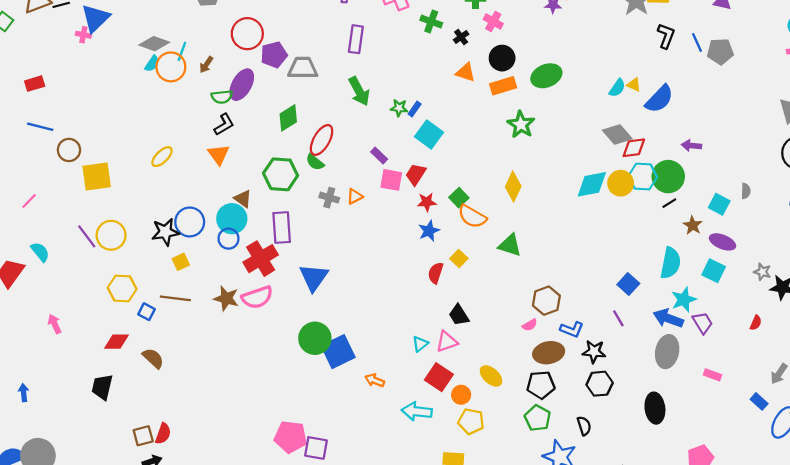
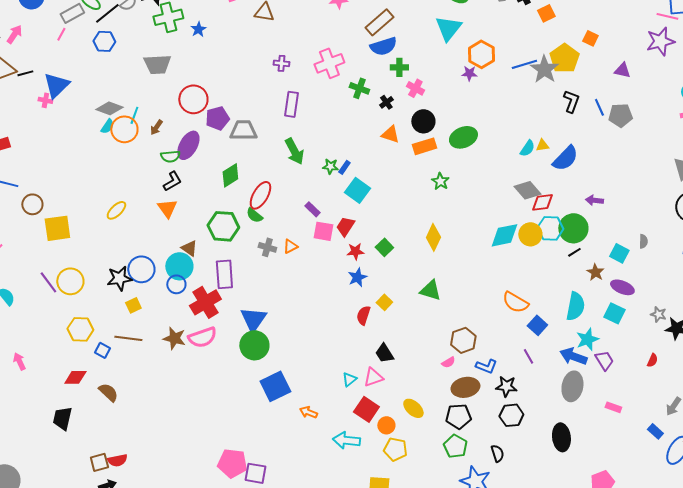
yellow triangle: (634, 85) -> (542, 145), turned -32
green star: (521, 124) -> (440, 181), size x0.7
orange semicircle: (472, 216) -> (515, 302), moved
green circle: (315, 338) -> (254, 345), moved
red semicircle: (163, 434) -> (117, 460), turned 60

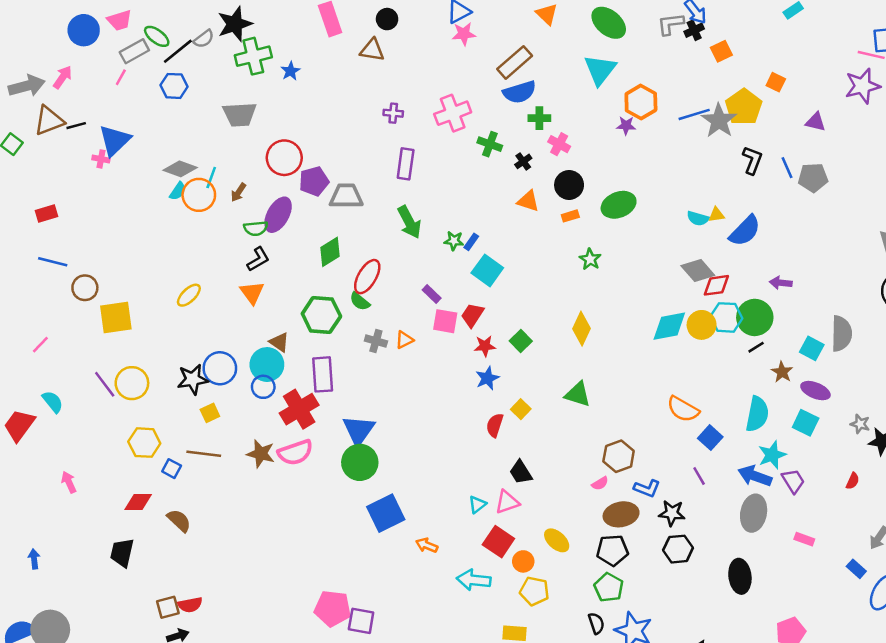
orange rectangle: (424, 146) -> (570, 216), size x0.6
cyan semicircle: (527, 148) -> (698, 218), turned 72
gray semicircle: (643, 241) -> (841, 334), size x2.0
black semicircle: (497, 453) -> (596, 623), moved

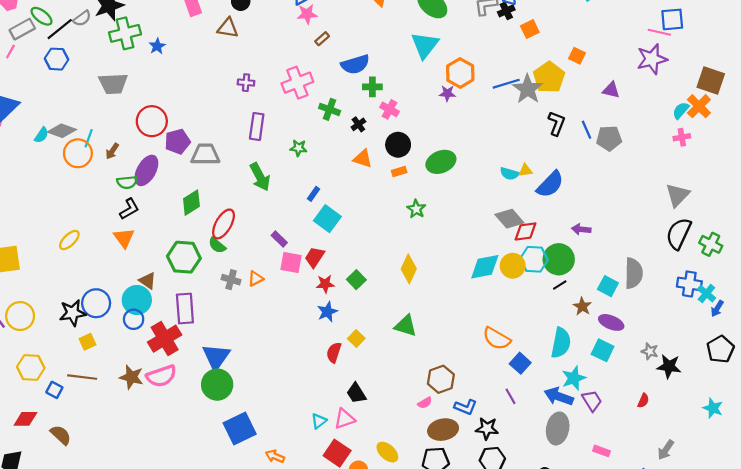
brown rectangle: (515, 62) -> (322, 39), moved, size x0.5
cyan semicircle: (178, 191) -> (41, 135), moved
green star: (454, 241) -> (298, 148), moved

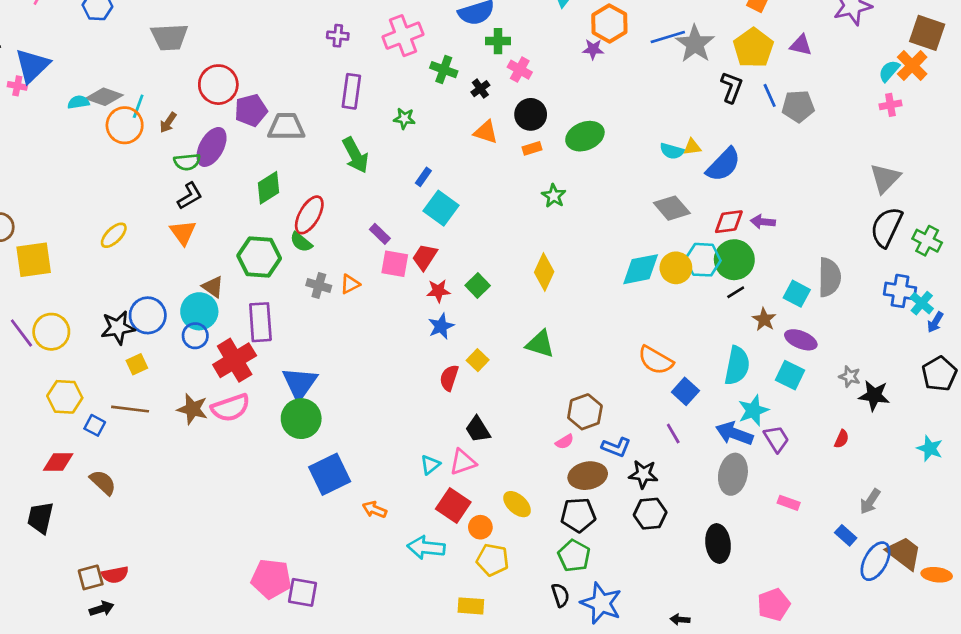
yellow pentagon: (549, 77) -> (753, 48), moved
cyan semicircle: (41, 135) -> (78, 102), turned -133
red diamond: (525, 231) -> (729, 222), moved

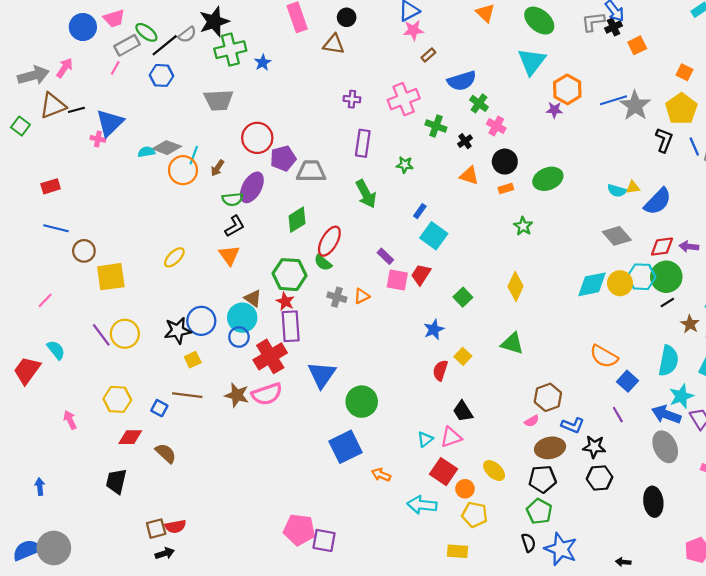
green cross: (498, 41) -> (479, 103), turned 36
red star: (438, 291) -> (285, 301), moved, turned 30
yellow hexagon: (65, 397) -> (117, 399), moved
green circle: (301, 419) -> (362, 402), moved
gray ellipse: (733, 474) -> (665, 447), turned -36

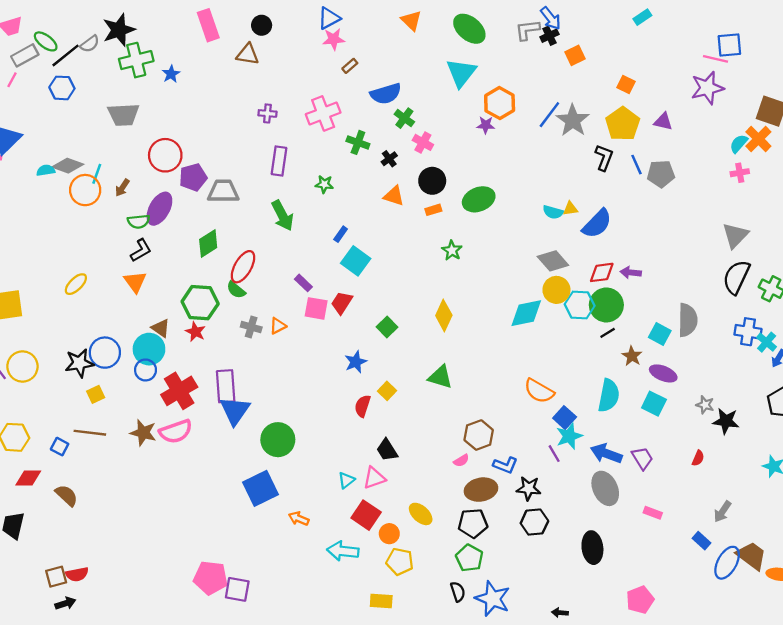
blue line: (614, 100) -> (549, 115), turned -36
yellow circle: (620, 283) -> (556, 290), moved
purple rectangle: (291, 326) -> (226, 386), moved
cyan star: (681, 396) -> (569, 436), moved

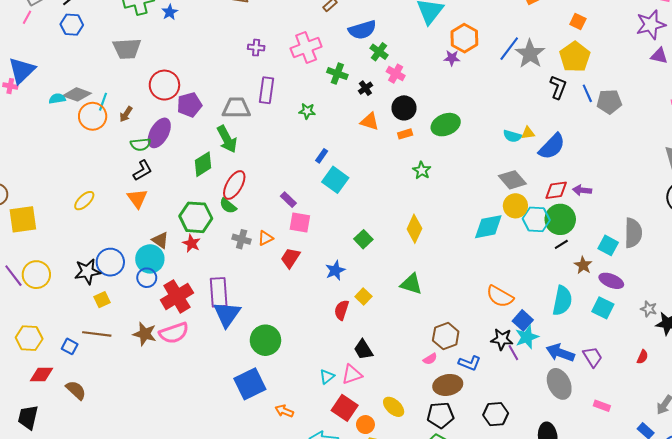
purple triangle: (663, 122) -> (659, 56), moved
gray trapezoid: (223, 191) -> (236, 108), moved
green arrow: (282, 216) -> (227, 139), moved
red trapezoid: (342, 303) -> (290, 258), moved
black star: (529, 488) -> (502, 339), moved

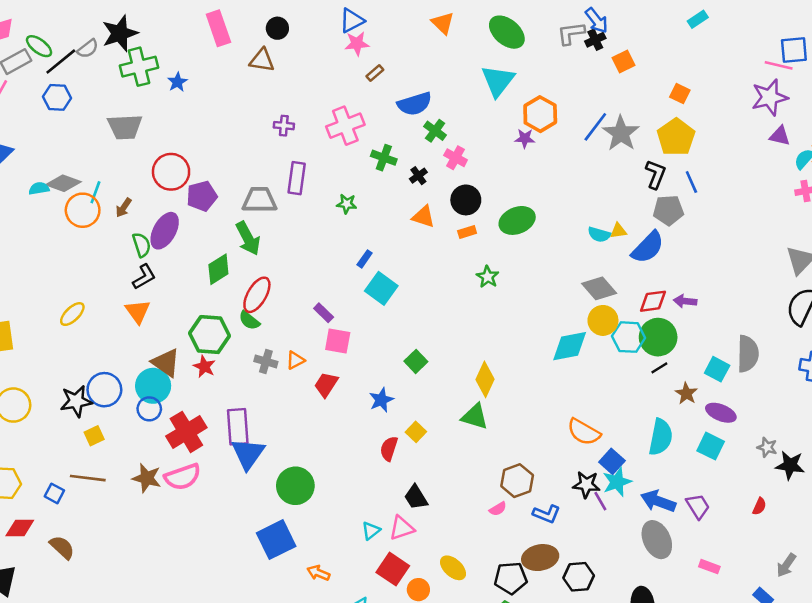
gray pentagon: (609, 102) -> (668, 210), moved
green semicircle: (141, 144) -> (142, 245), turned -102
yellow diamond: (414, 229) -> (485, 379), moved
brown triangle: (160, 240) -> (166, 363), size x1.4
brown ellipse: (448, 385) -> (540, 558), moved

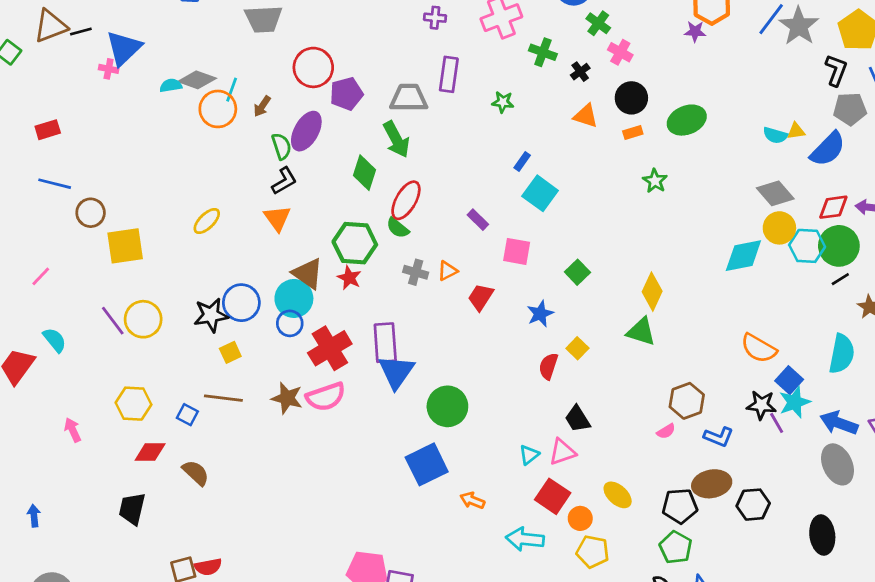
green diamond: (218, 269) -> (364, 173), turned -40
pink square: (338, 341) -> (517, 251), moved

